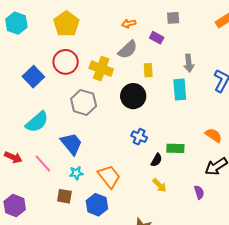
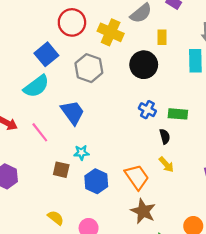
blue square: (33, 77) -> (46, 54), moved
green rectangle: (175, 148) -> (178, 114), moved
black semicircle: (156, 160) -> (165, 137), turned -48
cyan star: (76, 173) -> (81, 153), moved
orange trapezoid: (109, 177) -> (137, 177), moved

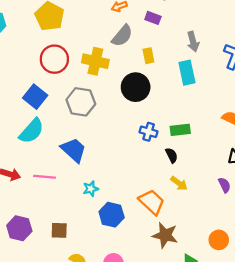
pink line: (40, 132) -> (45, 177), turned -35
brown square: (61, 170) -> (59, 230), moved

